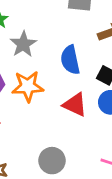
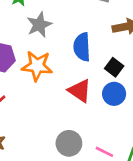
gray circle: (52, 161) -> (69, 143), moved

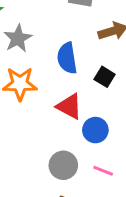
blue circle: (114, 94) -> (95, 130), moved

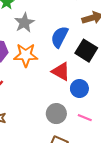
blue semicircle: (67, 58) -> (60, 37), turned 35
black square: (105, 77) -> (86, 51), size x1.5

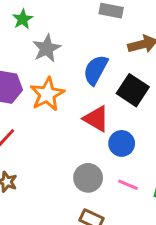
orange star: (26, 55) -> (47, 94), turned -30

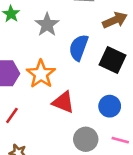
gray star: (47, 48) -> (47, 25), moved
red triangle: (96, 119) -> (63, 102), moved

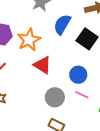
pink line: (120, 140) -> (82, 95), moved

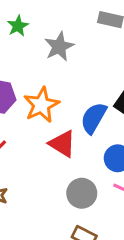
blue semicircle: (62, 24) -> (94, 118), moved

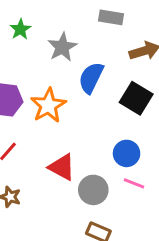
blue semicircle: (94, 118) -> (91, 78), moved
red triangle: (62, 144) -> (62, 167), moved

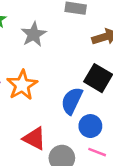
blue semicircle: (91, 78) -> (72, 101), moved

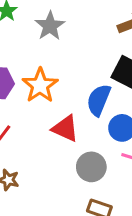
red triangle: (34, 138) -> (65, 129), moved

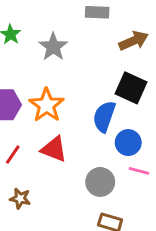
red triangle: (65, 129) -> (54, 149), moved

